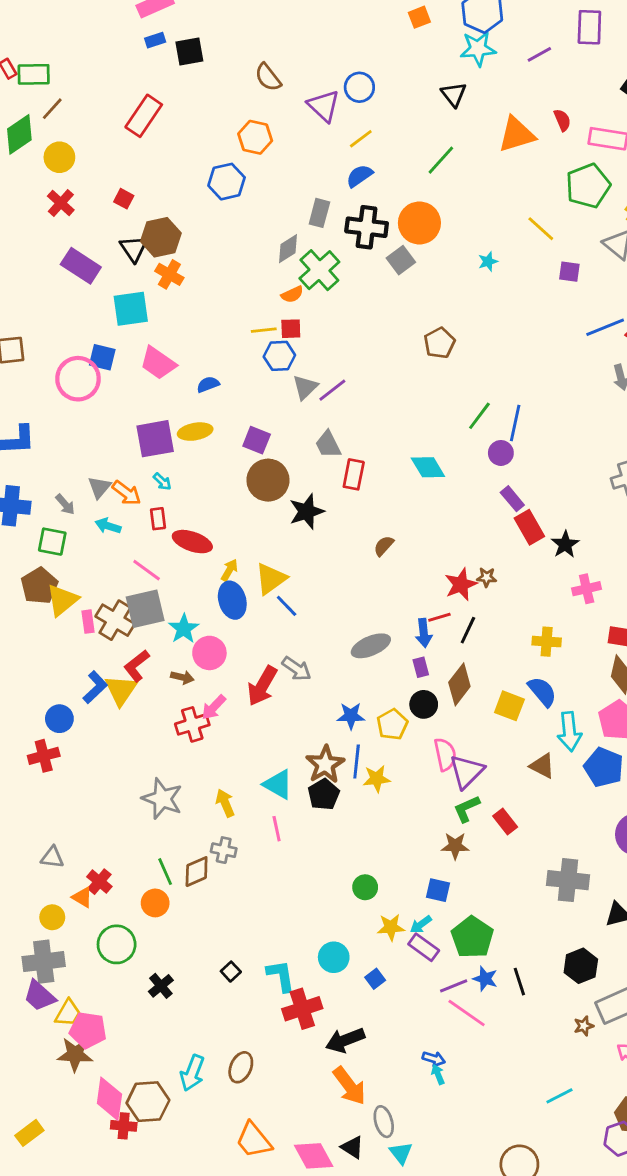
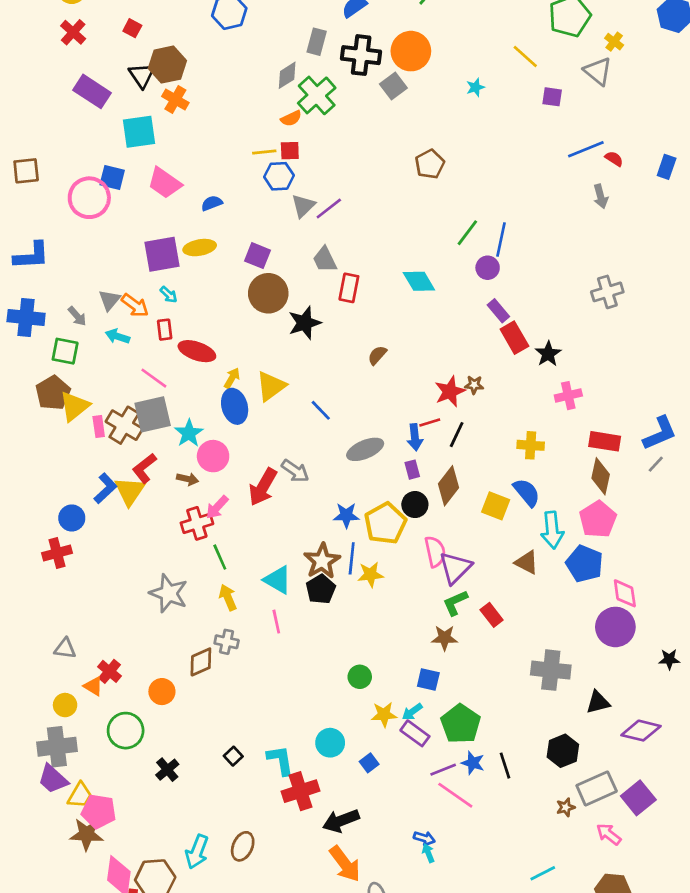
blue line: (287, 606) -> (321, 410), moved
yellow pentagon: (392, 724) -> (385, 523), size x1.4
green line: (165, 872) -> (220, 557), moved

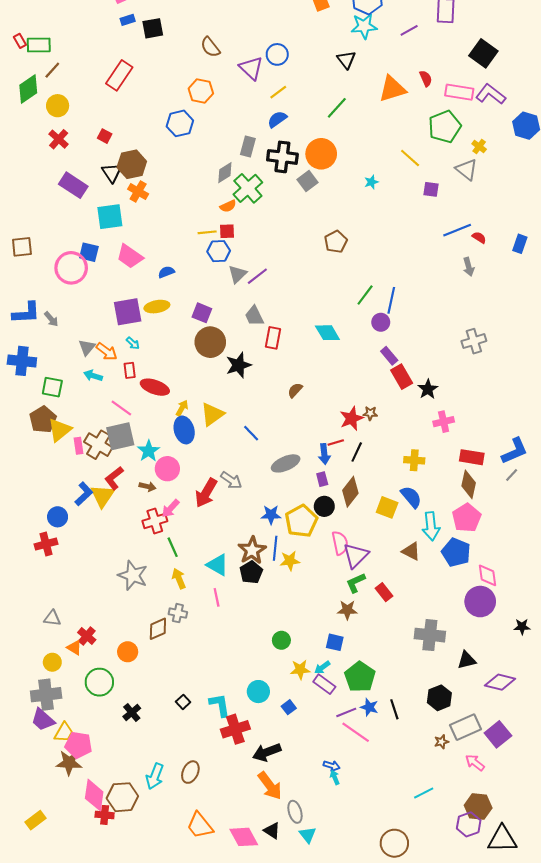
gray arrow: (77, 316) -> (51, 319), moved

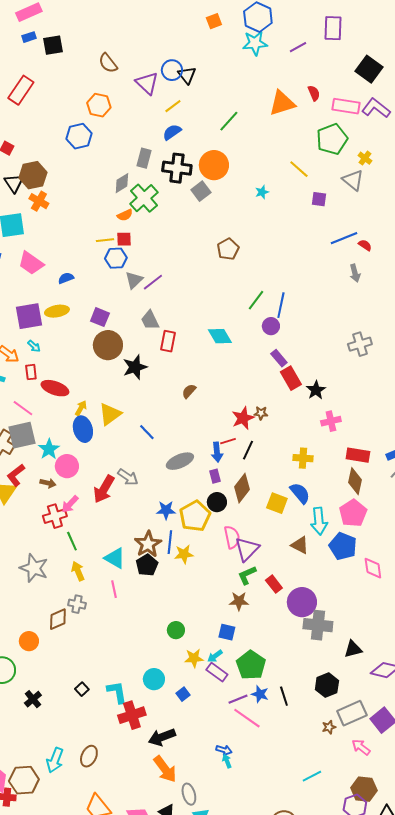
black triangle: (346, 60) -> (187, 75), moved
purple circle: (480, 602) -> (302, 602), moved

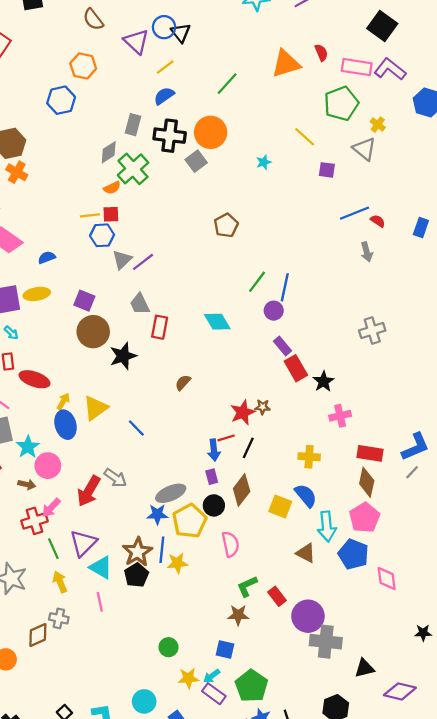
gray ellipse: (180, 461) -> (171, 493), moved
purple triangle: (247, 549) -> (83, 543), moved

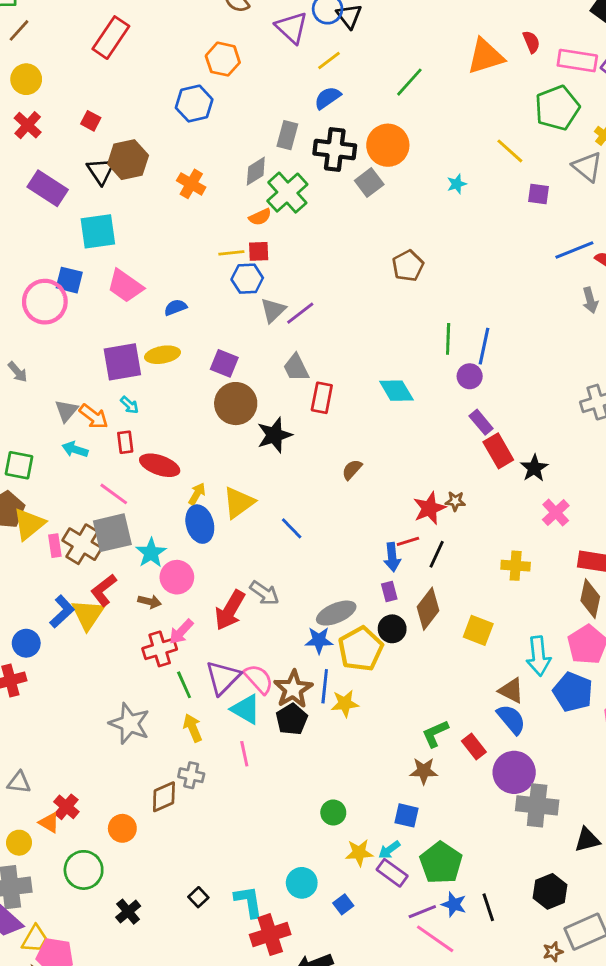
orange cross: (17, 172) -> (191, 184), moved
green line: (257, 282) -> (448, 339), turned -35
pink cross: (340, 416) -> (556, 513), turned -30
blue semicircle: (306, 495) -> (511, 719), moved
pink semicircle: (230, 544) -> (259, 679), moved, turned -30

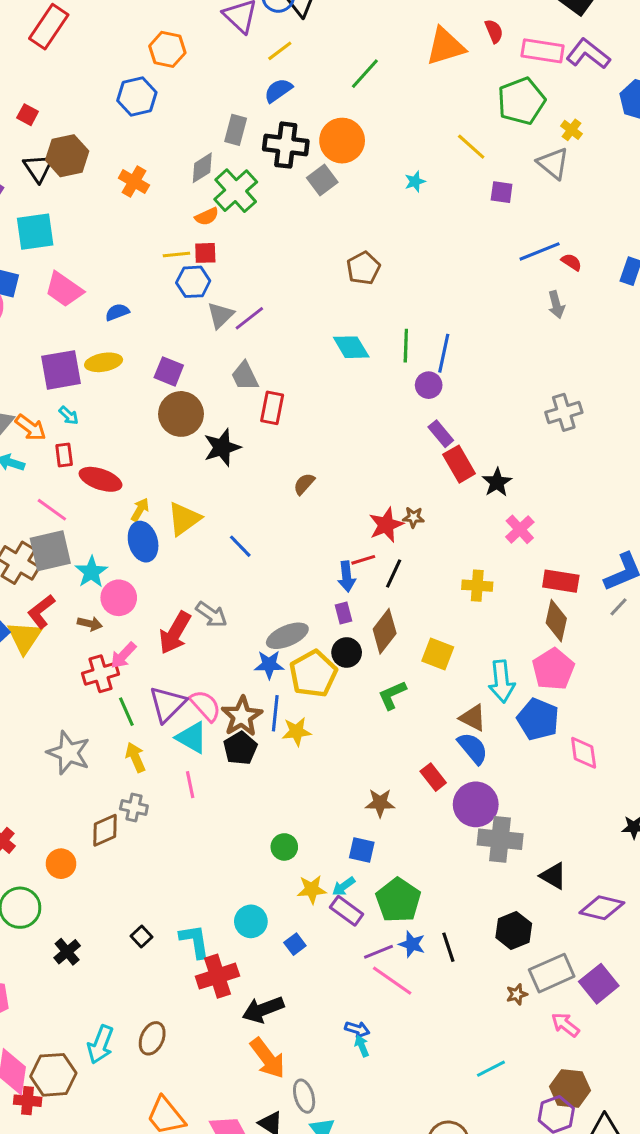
cyan diamond: (396, 391) -> (351, 347), moved
green L-shape: (435, 734) -> (392, 695), moved
black triangle: (587, 840) -> (553, 876), turned 44

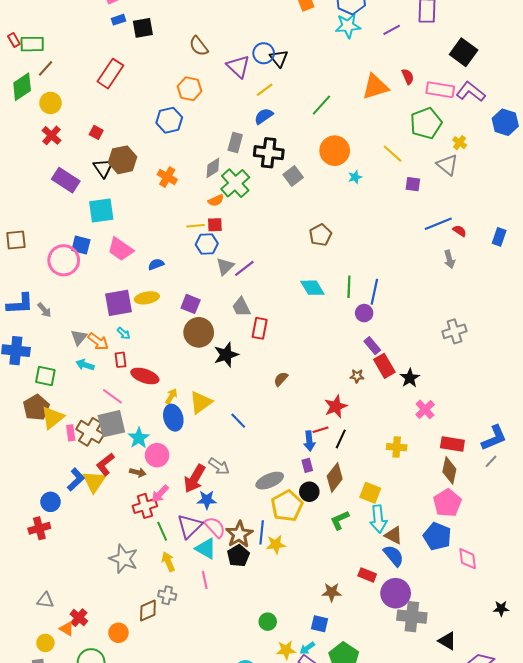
orange circle: (342, 141) -> (335, 151), moved
brown star: (413, 517) -> (357, 376), moved
blue star: (269, 665) -> (207, 500), moved
cyan arrow: (502, 681) -> (378, 519), moved
red rectangle: (433, 777) -> (367, 575), turned -30

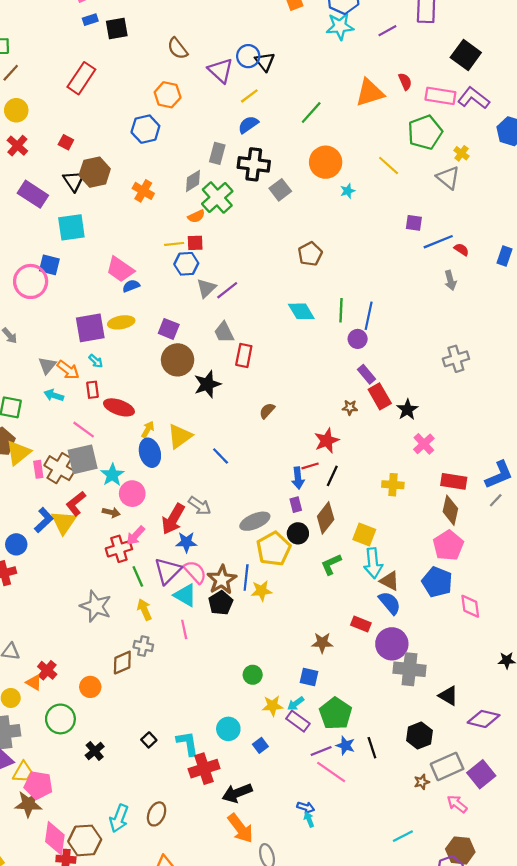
purple square: (413, 184) -> (414, 223), moved
pink trapezoid: (121, 249) -> (120, 269), moved

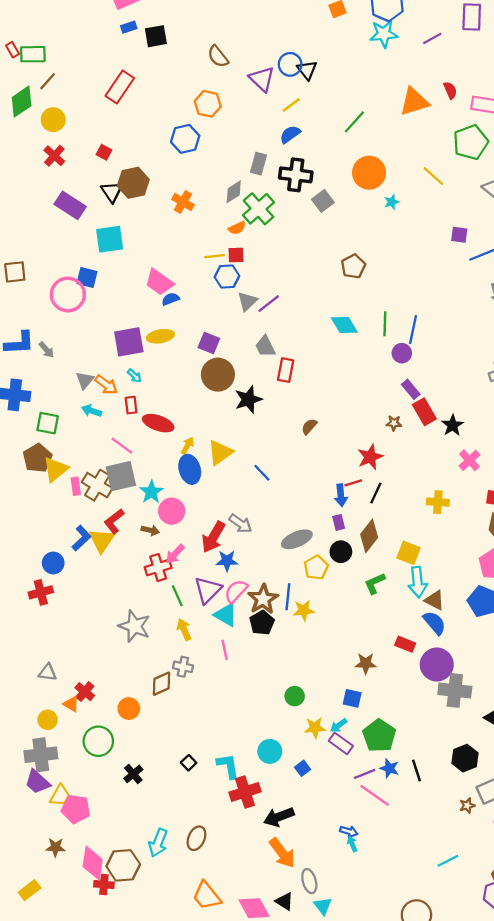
yellow pentagon: (274, 549) -> (316, 568), size x0.7
pink semicircle: (195, 572) -> (236, 591), turned -95
brown star: (28, 804) -> (55, 847), moved, size x0.7

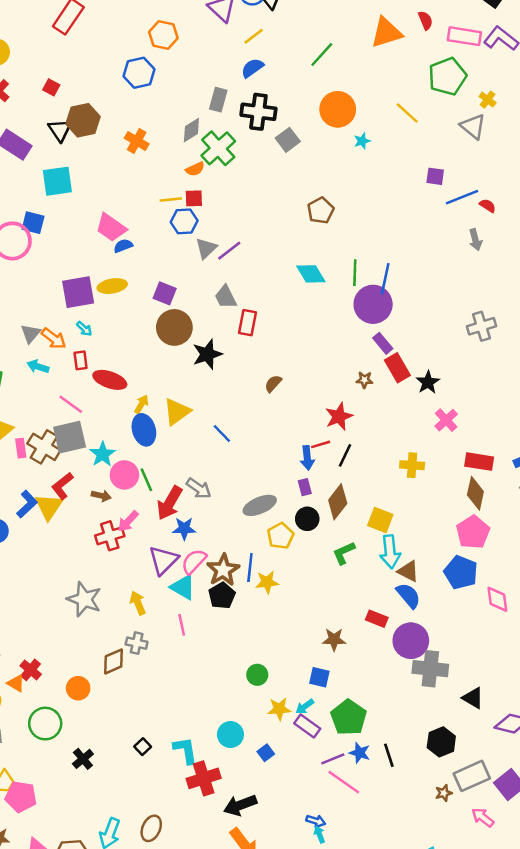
purple circle: (402, 353) -> (373, 304), size x1.8
green line: (177, 596) -> (146, 480), moved

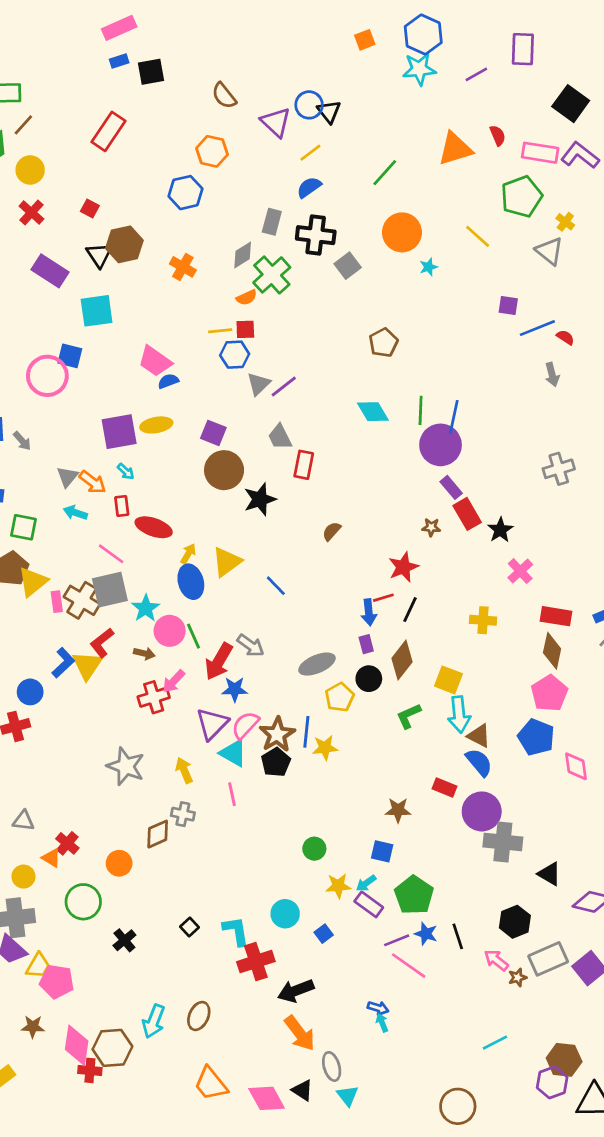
pink arrow: (483, 817) -> (496, 960), moved

